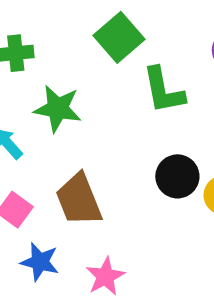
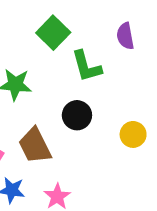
black circle: (177, 176) -> (77, 115), moved

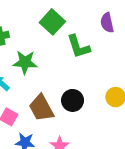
black circle: (77, 115) -> (73, 100), moved

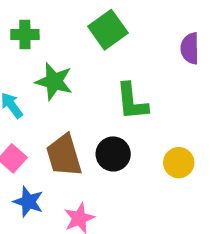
green L-shape: (78, 47) -> (132, 102), moved

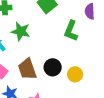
green L-shape: (132, 102) -> (71, 31), moved, turned 30
yellow circle: (179, 163) -> (75, 74), moved

